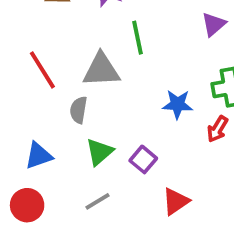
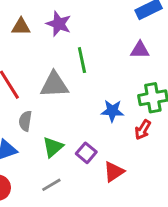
purple triangle: (214, 24) -> (140, 50), turned 42
gray semicircle: (79, 110) -> (25, 121), moved
red triangle: (176, 201) -> (114, 172), moved

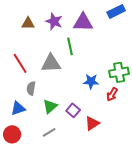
purple triangle: (140, 50) -> (83, 22), moved, size x1.5

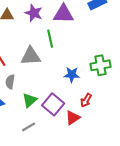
red arrow: (112, 94) -> (86, 100), moved
purple square: (73, 110) -> (53, 104), size x1.5

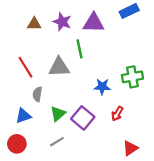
red triangle: (73, 118) -> (130, 148), moved

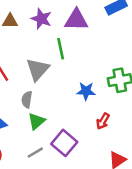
gray triangle: (59, 67) -> (38, 69), turned -45
gray semicircle: (37, 94) -> (27, 100), moved
purple square: (83, 118) -> (64, 143), moved

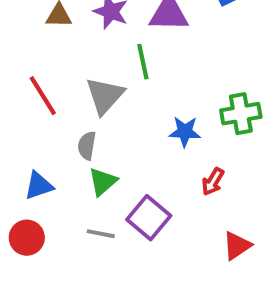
gray line: (35, 153) -> (101, 234), turned 42

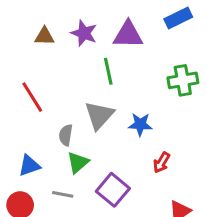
gray triangle: (105, 96) -> (99, 115), moved
green cross: (241, 114) -> (183, 80), moved
gray line: (101, 234) -> (63, 194), moved

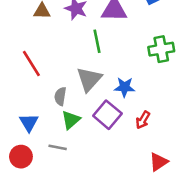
blue triangle: (29, 165) -> (29, 123), turned -42
purple square: (113, 190) -> (107, 115), moved

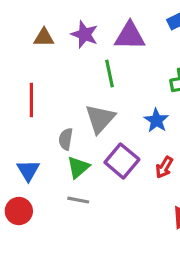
red line: (31, 64) -> (31, 100), turned 32
blue star: (125, 87) -> (156, 120), moved, turned 30
gray line: (58, 147) -> (78, 200), moved

